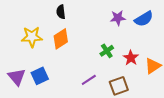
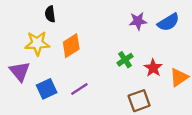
black semicircle: (61, 12) -> (50, 14), moved
purple triangle: (17, 77) -> (20, 71), moved
purple line: (89, 80) -> (79, 89), moved

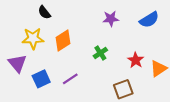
black semicircle: (50, 14) -> (44, 12), turned -32
purple star: (138, 21) -> (111, 19), moved
green cross: (125, 60) -> (100, 53), moved

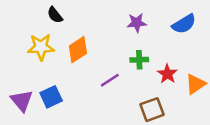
green cross: (100, 53) -> (139, 60), moved, turned 32
purple triangle: (17, 63) -> (22, 101), moved
purple line: (70, 79) -> (110, 80), moved

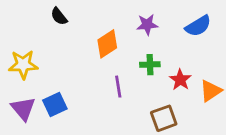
yellow star: (41, 47) -> (23, 65), moved
orange diamond: (78, 50) -> (107, 44), moved
purple line: (110, 80) -> (118, 87), turned -66

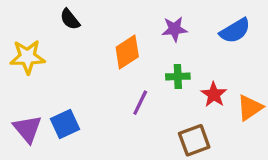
yellow star: (23, 65) -> (27, 57), moved
purple line: (118, 87) -> (140, 103), turned 35

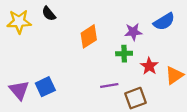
purple star: (175, 29) -> (133, 32), moved
yellow star: (27, 57) -> (19, 22), moved
purple line: (140, 103) -> (109, 86), moved, turned 54

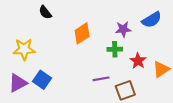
yellow star: (19, 22) -> (24, 49), moved
blue square: (45, 87) -> (42, 80), turned -30
purple triangle: (19, 90) -> (18, 83), turned 42

